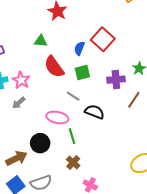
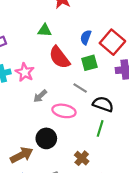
red square: (103, 39) -> (112, 42), moved
gray arrow: (19, 103) -> (40, 96), moved
green line: (72, 136) -> (100, 128), moved, turned 35

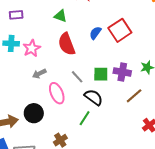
red square: (112, 42) -> (120, 30), moved
green square: (89, 63) -> (101, 74), moved
pink ellipse: (64, 111) -> (57, 93), turned 40

